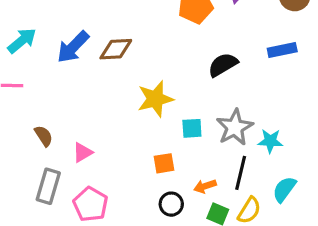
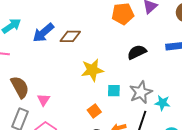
brown semicircle: (44, 136) -> (20, 87), size x1.6
pink triangle: (83, 152) -> (44, 100), turned -32
orange square: (164, 163) -> (94, 111), turned -32

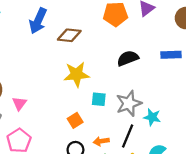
blue arrow: (43, 33) -> (38, 21), moved, turned -30
brown diamond: (70, 36) -> (69, 35), moved

